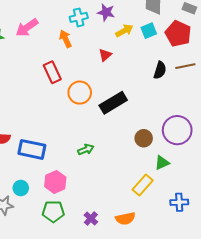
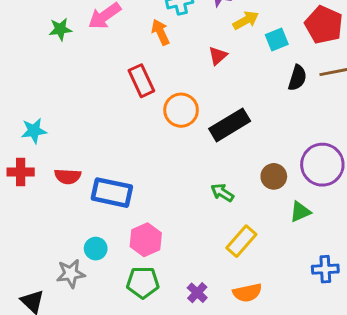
cyan square: (149, 31) -> (277, 40), moved
green arrow: (86, 149) -> (222, 193), moved, turned -126
yellow rectangle: (143, 185) -> (241, 241), moved

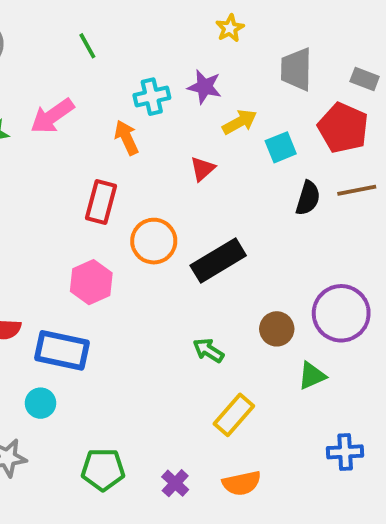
red rectangle: (141, 81) -> (101, 202), turned 40
pink hexagon: (146, 240) -> (91, 282), moved
cyan circle: (96, 249) -> (40, 403), moved

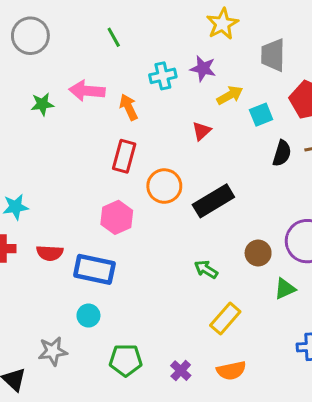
yellow star: (230, 28) -> (222, 24), size x1.5
pink arrow: (52, 116) -> (87, 91), turned 40
orange arrow: (126, 138) -> (129, 107), moved
cyan circle: (40, 403) -> (88, 316), moved

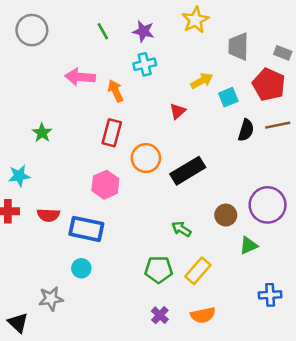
purple star: (203, 68) -> (143, 31), moved
green star: (42, 104) -> (42, 133), moved, turned -30
green pentagon: (126, 360) -> (159, 270), moved

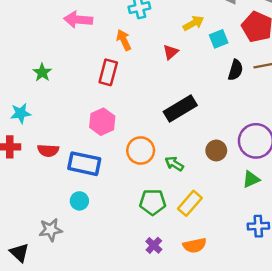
orange arrow: (116, 91) -> (124, 40), moved
orange circle: (146, 158) -> (141, 150), moved
green triangle: (249, 245) -> (251, 179), moved

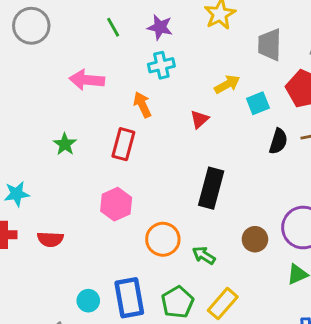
green star: (42, 72) -> (65, 144), moved
black rectangle: (180, 108) -> (211, 188), turned -44
blue rectangle: (84, 164) -> (129, 298), moved, turned 68
green pentagon: (153, 202) -> (177, 302), turned -30

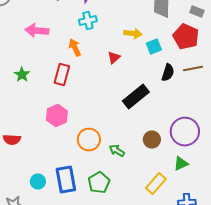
yellow arrow: (227, 84) -> (133, 34), turned 36
black rectangle: (211, 188) -> (136, 97), moved, turned 36
yellow rectangle: (223, 304) -> (156, 184), moved

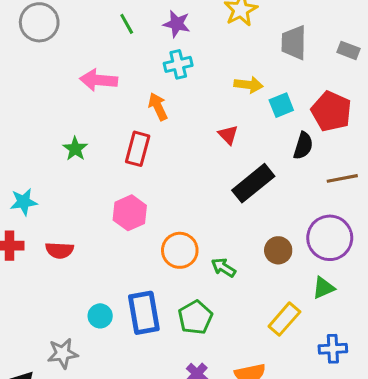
red pentagon: (186, 37) -> (331, 111), moved
red triangle: (114, 58) -> (228, 135), moved, turned -32
brown line: (193, 69) -> (342, 178), moved

